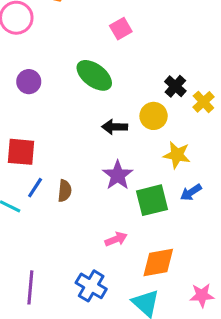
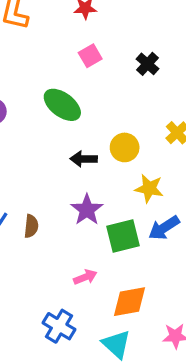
black cross: (175, 86) -> (148, 64), moved
blue arrow: (191, 192) -> (164, 228), size x1.4

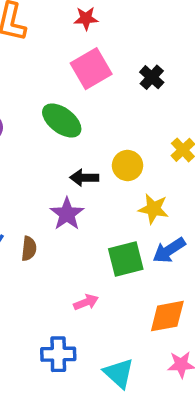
pink square: (90, 56) -> (91, 69), size x1.6
purple star: (87, 210) -> (67, 214), moved
orange diamond: (130, 302) -> (167, 316), moved
blue cross: (59, 326) -> (58, 354), turned -32

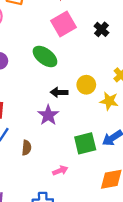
yellow star: (153, 209) -> (109, 101), moved
brown semicircle: (29, 249) -> (27, 148), moved

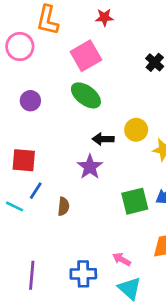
pink square: (63, 24) -> (86, 56), moved
pink arrow: (60, 171) -> (122, 259), moved, turned -128

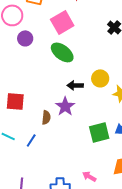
purple circle: (30, 101) -> (25, 38), moved
blue line: (36, 191) -> (31, 140), moved
brown semicircle: (63, 206) -> (46, 117), moved

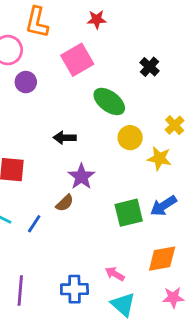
green ellipse: (62, 52) -> (109, 101), moved
black arrow: (75, 85) -> (65, 138), moved
brown semicircle: (46, 117) -> (65, 203), moved, turned 40

